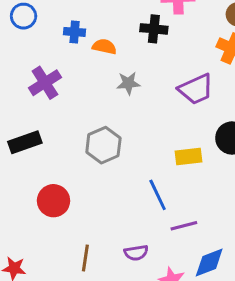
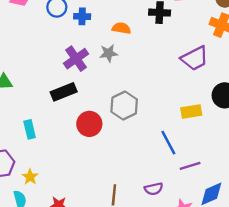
blue cross: (75, 32) -> (82, 16), moved
gray star: (128, 83) -> (109, 53), moved
black rectangle: (25, 142) -> (64, 92), moved
red circle: (54, 201) -> (89, 124), moved

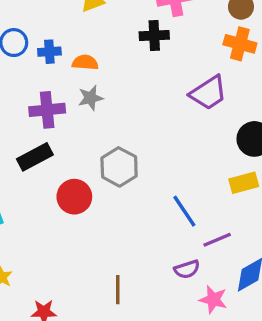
orange semicircle: (121, 28) -> (85, 62), moved
purple cross: (76, 59) -> (47, 110), turned 35
yellow rectangle: (191, 111) -> (244, 183), moved
purple semicircle: (154, 189) -> (187, 269), moved

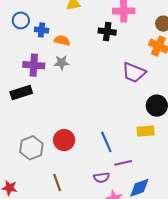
purple trapezoid: (208, 93) -> (134, 72), turned 45
gray hexagon: (119, 167) -> (31, 148), moved
red circle: (74, 197) -> (64, 140), moved
brown line: (118, 290) -> (57, 182), turned -30

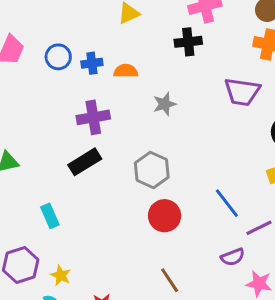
gray star: (62, 63) -> (165, 104), moved
gray hexagon: (31, 148) -> (152, 170), moved

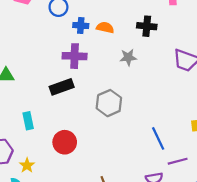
black cross: (188, 42) -> (147, 26), moved
blue cross: (92, 63) -> (81, 26), moved
red circle: (165, 216) -> (65, 142), moved

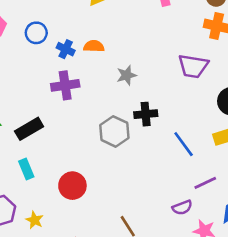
blue cross: (81, 26) -> (66, 49), turned 32
black cross: (147, 26) -> (146, 114), moved
black rectangle: (62, 87) -> (29, 129), moved
blue line: (158, 138) -> (184, 144), moved

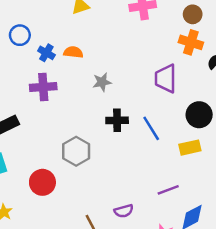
purple trapezoid: (193, 66) -> (166, 79), turned 76
gray hexagon: (114, 131) -> (76, 151), moved
blue line: (184, 144) -> (151, 128), moved
purple semicircle: (182, 207) -> (124, 211), moved

